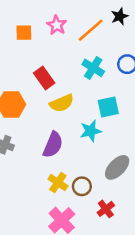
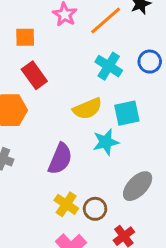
orange square: (24, 33) -> (25, 37), moved
red rectangle: (44, 78) -> (34, 75), moved
yellow semicircle: (62, 103) -> (87, 109), moved

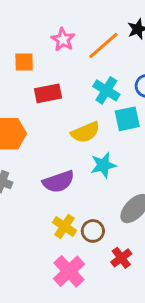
red rectangle: (34, 75) -> (48, 93), moved, turned -65
cyan square: (127, 113) -> (127, 119), moved
purple semicircle: (60, 159) -> (58, 182), turned 48

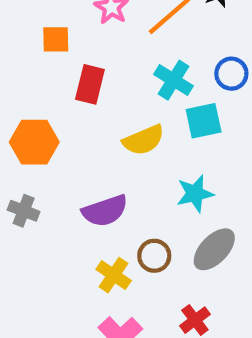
red rectangle: (48, 93) -> (90, 84), turned -65
cyan star: (103, 165) -> (195, 194), moved
brown circle: (93, 231) -> (154, 256), moved

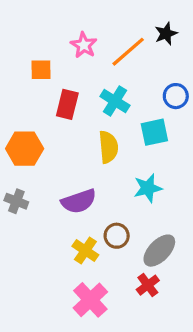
cyan cross: (174, 80) -> (115, 101), moved
yellow semicircle: (144, 140) -> (108, 147), turned -72
gray ellipse: (214, 249) -> (159, 251), moved

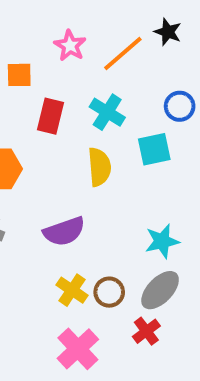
black star: (166, 34) -> (168, 32), turned -30
cyan star: (148, 188) -> (162, 241), moved
brown circle: (117, 236) -> (109, 292), moved

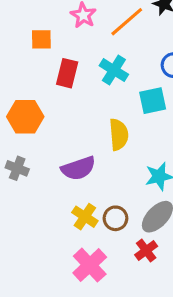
yellow semicircle: (99, 167) -> (119, 134), moved

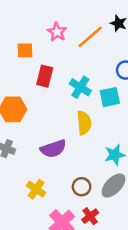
cyan cross: (114, 70) -> (80, 87), moved
yellow cross: (85, 217) -> (36, 189), moved
red cross: (146, 251) -> (90, 216), moved

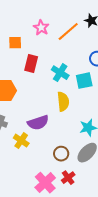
yellow cross: (36, 189) -> (21, 141), moved

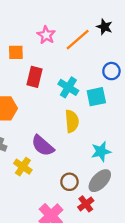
purple semicircle: (38, 123) -> (43, 146), turned 60
red cross: (68, 178) -> (86, 204), moved

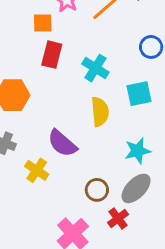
orange square: (16, 52) -> (43, 23), moved
cyan square: (96, 97) -> (139, 94), moved

